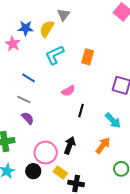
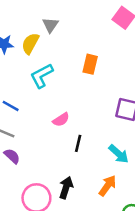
orange rectangle: (88, 57) -> (90, 64), moved

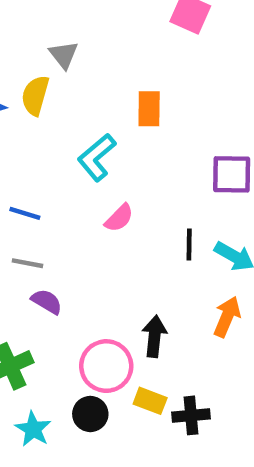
cyan L-shape: (42, 76) -> (97, 157), moved
black line: (78, 143) -> (189, 244), moved

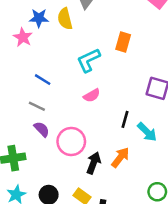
yellow semicircle: (35, 95) -> (65, 19), turned -45
orange arrow: (227, 317) -> (120, 157), moved
pink circle: (106, 366) -> (71, 142), moved

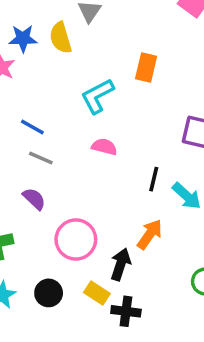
pink semicircle: (92, 95) -> (104, 147), turned -133
gray line: (37, 106) -> (41, 158), moved
pink circle: (71, 142) -> (76, 239), moved
black arrow: (94, 163) -> (121, 264), moved

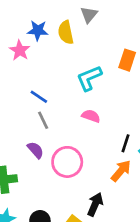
gray line: (41, 158) -> (43, 120), turned 36
orange arrow: (150, 234) -> (121, 171), moved
pink circle: (76, 239) -> (67, 162), moved

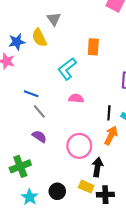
pink circle: (67, 162) -> (79, 146), moved

